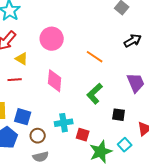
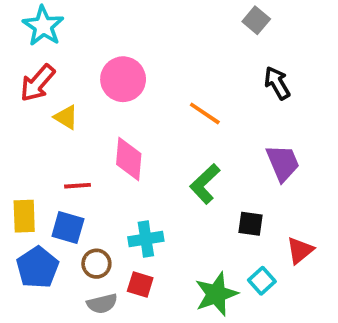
black arrow: (133, 41) -> (277, 83), turned -90
red line: (15, 80) -> (77, 186), moved
red square: (83, 135) -> (140, 285), moved

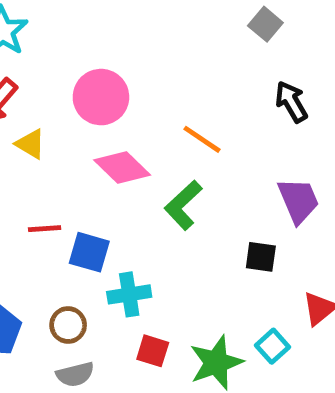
pink diamond: (129, 159) -> (122, 168), moved, turned -51
green L-shape: (205, 184) -> (183, 205), moved
black square: (250, 224) -> (261, 257), moved
blue square: (68, 228) -> (89, 252), moved
red square: (140, 285) -> (153, 351), moved

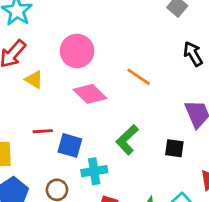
green L-shape: (183, 205) -> (127, 140), moved

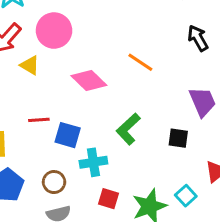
pink circle: (77, 51) -> (54, 31), moved

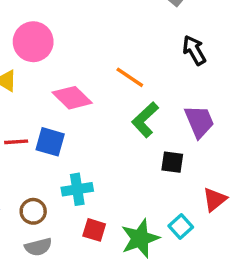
green L-shape: (128, 129) -> (145, 120), moved
blue square: (68, 135) -> (50, 142), moved

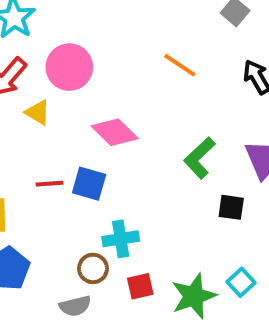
orange line: (130, 77) -> (180, 65), moved
brown circle: (33, 211) -> (93, 268), moved
red square: (94, 230) -> (140, 286), turned -30

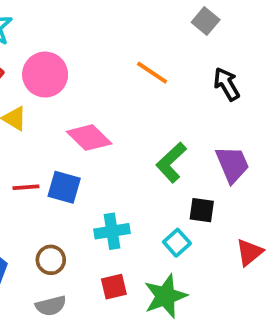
cyan cross: (121, 239) -> (112, 231), moved
brown circle: (93, 268) -> (51, 260), moved
cyan square: (241, 282) -> (177, 243), moved

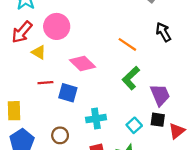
orange line: (152, 73) -> (127, 44), moved
purple trapezoid: (232, 164) -> (160, 95), moved
red line: (26, 187) -> (45, 83), moved
black square: (202, 210) -> (158, 120), moved

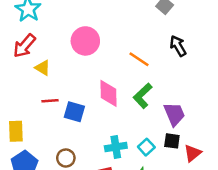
pink circle: (57, 26) -> (85, 41), moved
pink diamond: (83, 64) -> (109, 93), moved, turned 45
cyan cross: (96, 119) -> (116, 147), moved

